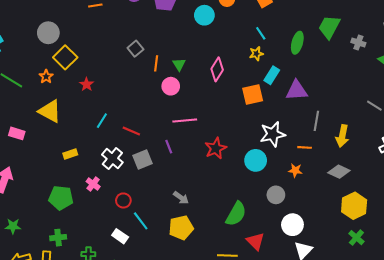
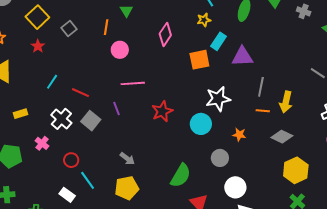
gray square: (135, 49) -> (69, 28), moved
yellow square: (65, 57) -> (37, 17), moved
green triangle: (179, 64) -> (126, 11), moved
orange line: (305, 147) -> (263, 111), moved
gray square: (143, 160) -> (91, 121), turned -30

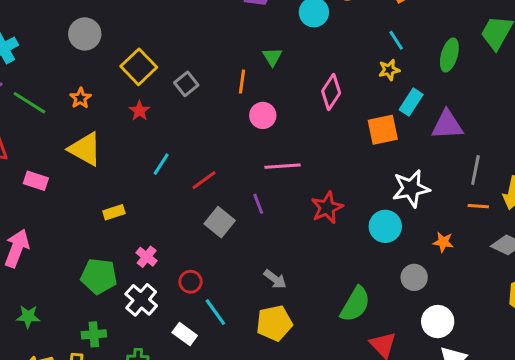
red line: (80, 93) -> (204, 180), turned -60
white cross: (61, 119) -> (141, 300), moved

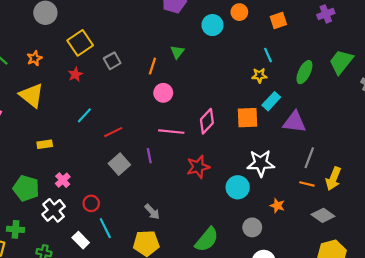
pink diamond: (331, 92) -> (207, 121), moved

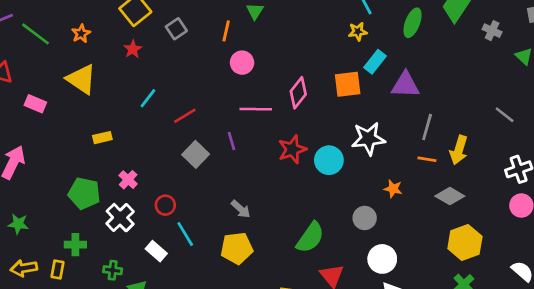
cyan circle: (238, 187) -> (329, 160), moved

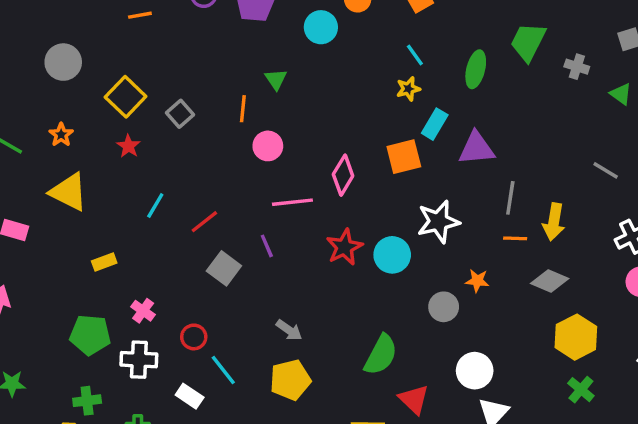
white cross: (120, 218) -> (139, 360), turned -36
gray circle: (365, 218) -> (444, 307), moved

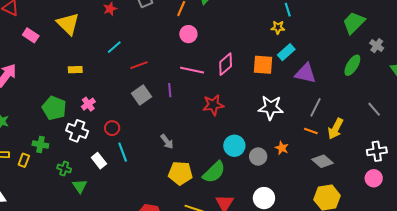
green ellipse: (476, 69) -> (352, 65), moved
cyan circle: (392, 255) -> (234, 146), moved
yellow pentagon: (290, 380) -> (180, 173), moved

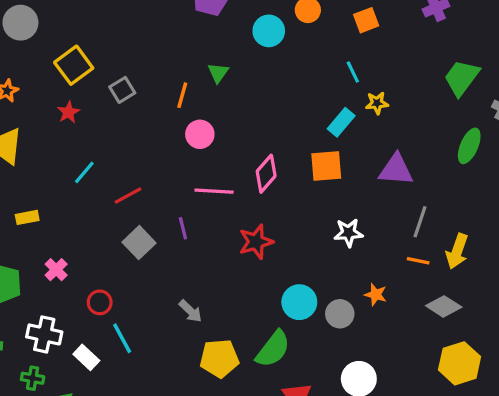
yellow star: (278, 27) -> (377, 103), moved
cyan rectangle: (286, 52) -> (341, 122), moved
white star: (271, 108) -> (348, 233), size x0.7
white cross: (77, 131) -> (44, 334), moved

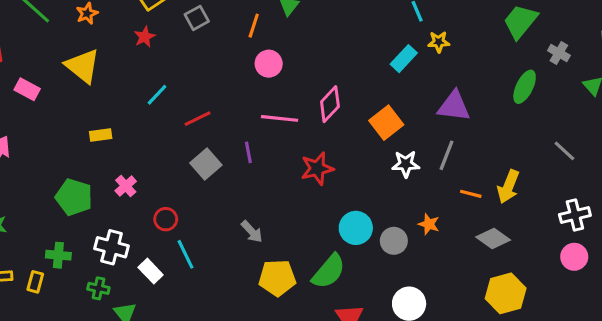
orange square: (326, 166) -> (386, 123), moved, turned -36
gray line: (420, 222) -> (446, 155), moved

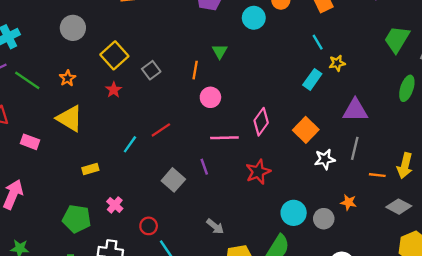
cyan line: (157, 95) -> (130, 144), moved
red line: (197, 119) -> (161, 130), moved

